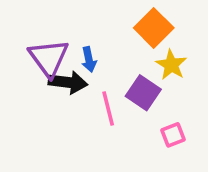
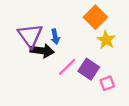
purple square: (143, 93) -> (89, 69), moved
pink line: (108, 109) -> (67, 67), turned 60

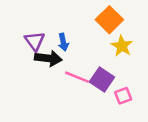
purple triangle: (30, 36) -> (35, 41), size x0.7
pink line: (67, 67) -> (77, 77), turned 66

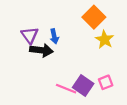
pink line: (77, 77) -> (66, 89), moved
purple square: (102, 80) -> (83, 86), moved

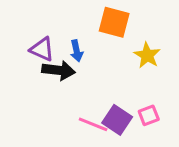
orange square: (94, 17) -> (114, 22), moved, turned -30
purple triangle: (30, 35) -> (42, 49), turned -30

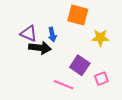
yellow star: (147, 55) -> (100, 38), turned -30
purple square: (117, 120) -> (80, 65), moved

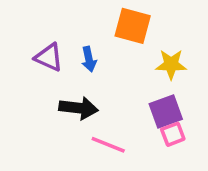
black arrow: (40, 48) -> (78, 108), moved
purple square: (80, 65) -> (166, 111), moved, turned 36

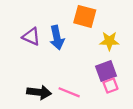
blue arrow: (89, 59) -> (57, 38), size x1.5
black arrow: (78, 108) -> (39, 92), moved

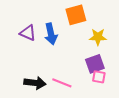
orange square: (85, 16) -> (76, 15), turned -30
pink square: (110, 86) -> (99, 77), turned 32

